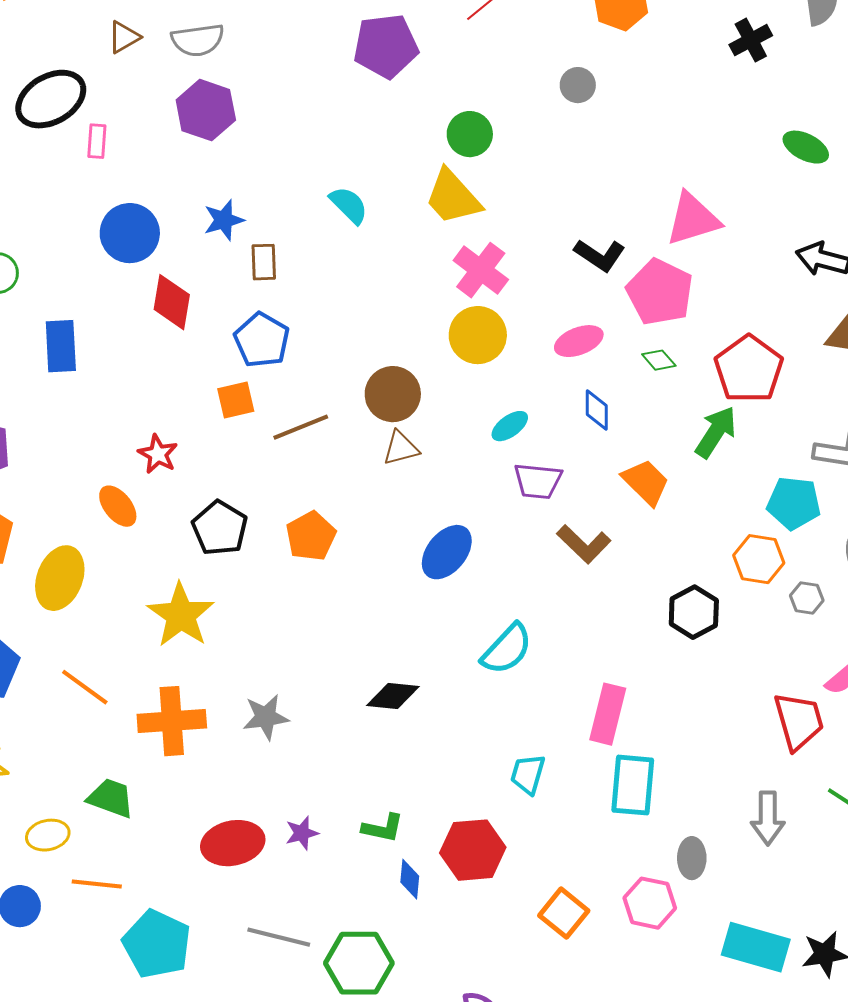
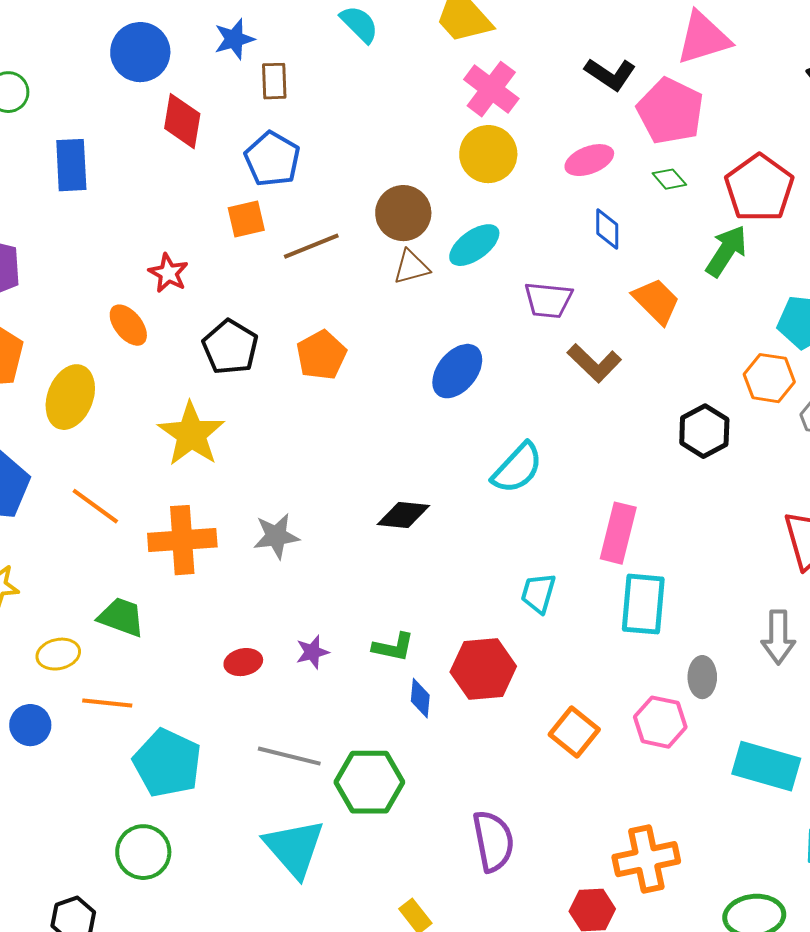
cyan ellipse: (510, 426) -> (474, 245), moved, size x1.4
red ellipse: (233, 843) -> (243, 662), size x0.6

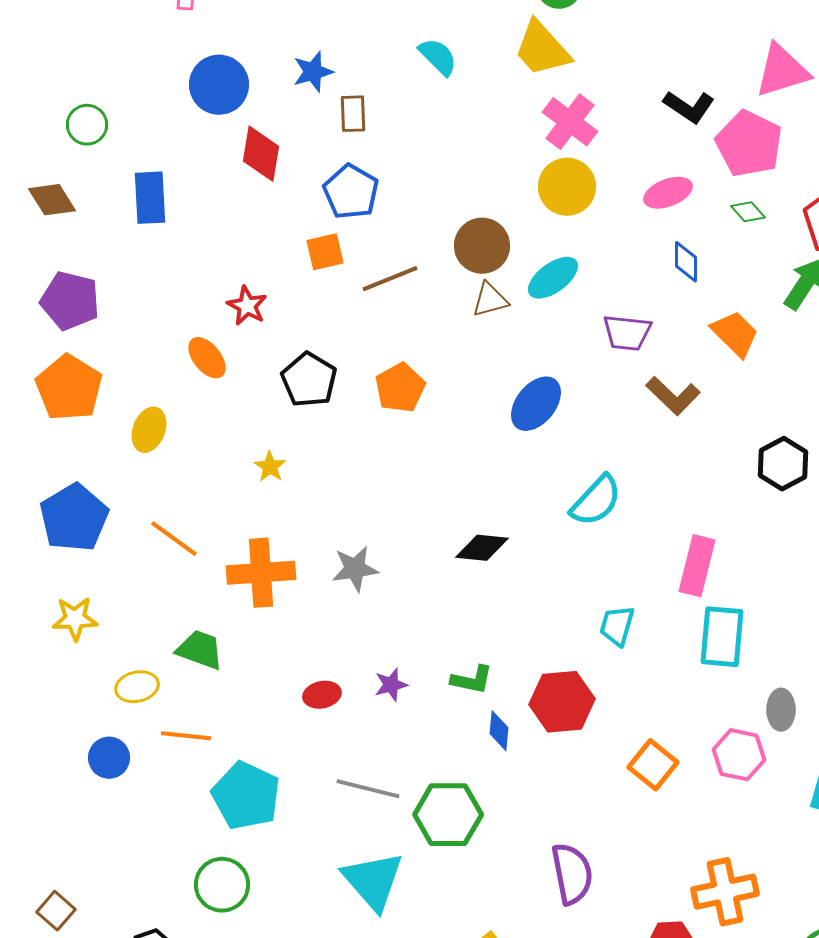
yellow ellipse: (70, 397) -> (149, 430), size x0.7
yellow star: (191, 434) -> (270, 467), size x0.5

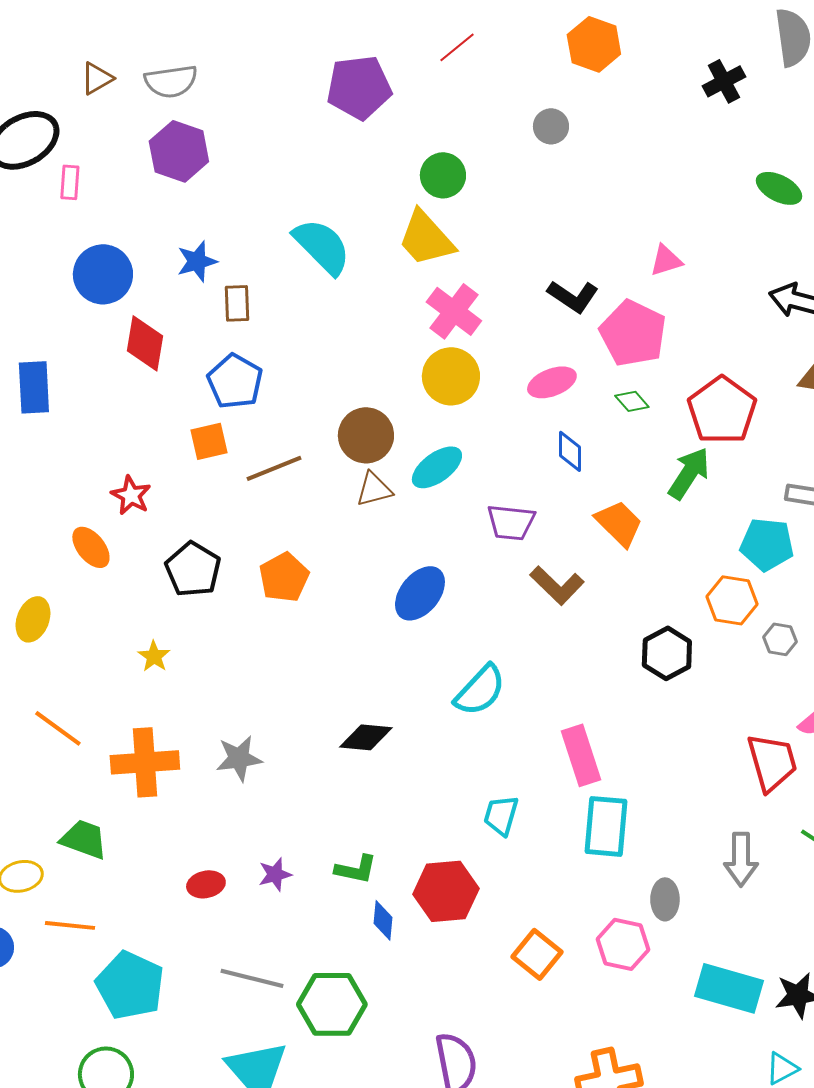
cyan semicircle: (438, 57) -> (322, 246), size x1.5
pink triangle: (782, 71) -> (666, 260), size x0.6
pink rectangle: (697, 566) -> (581, 755), turned -32

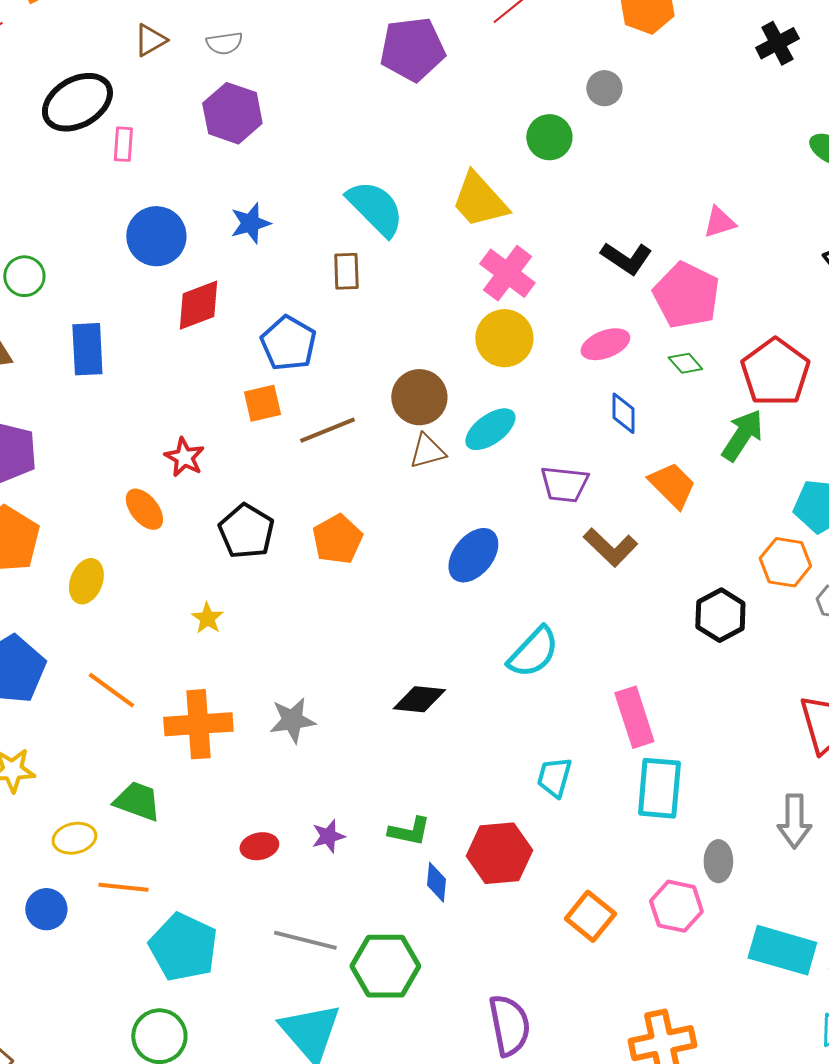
gray semicircle: (171, 81) -> (224, 43), size x0.7
green circle: (443, 175) -> (549, 137), moved
brown rectangle: (237, 303) -> (346, 271), moved
red diamond: (145, 343) -> (198, 305), turned 60

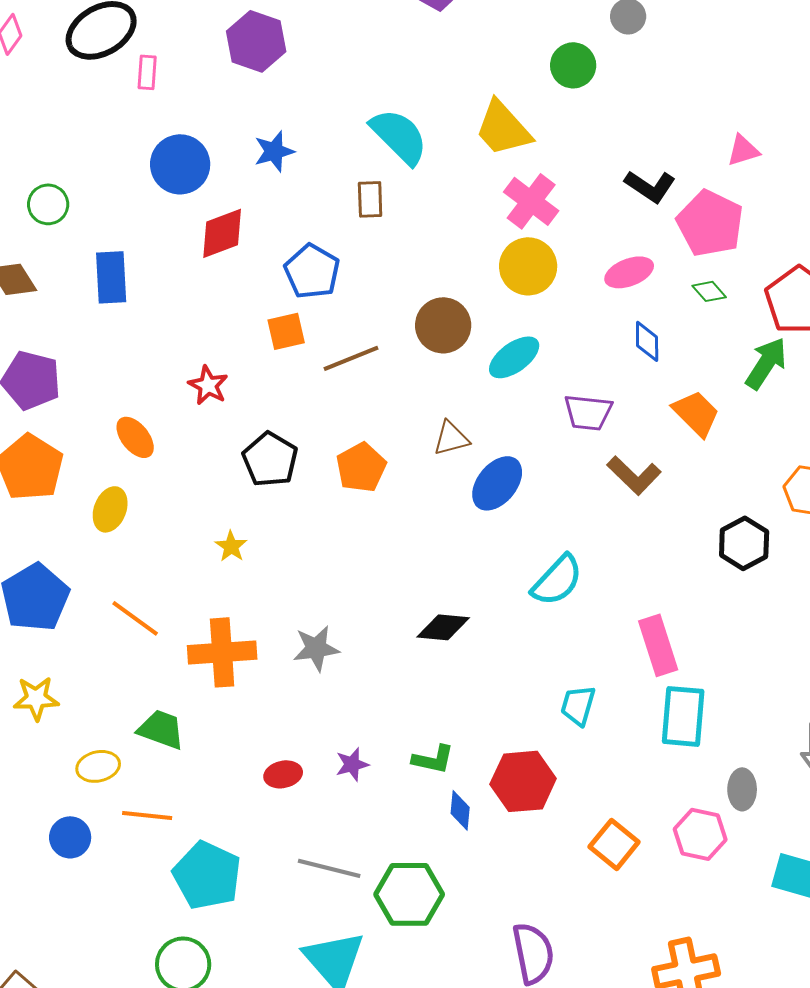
brown triangle: (427, 451) -> (451, 438), moved
orange ellipse: (144, 509) -> (135, 437), moved

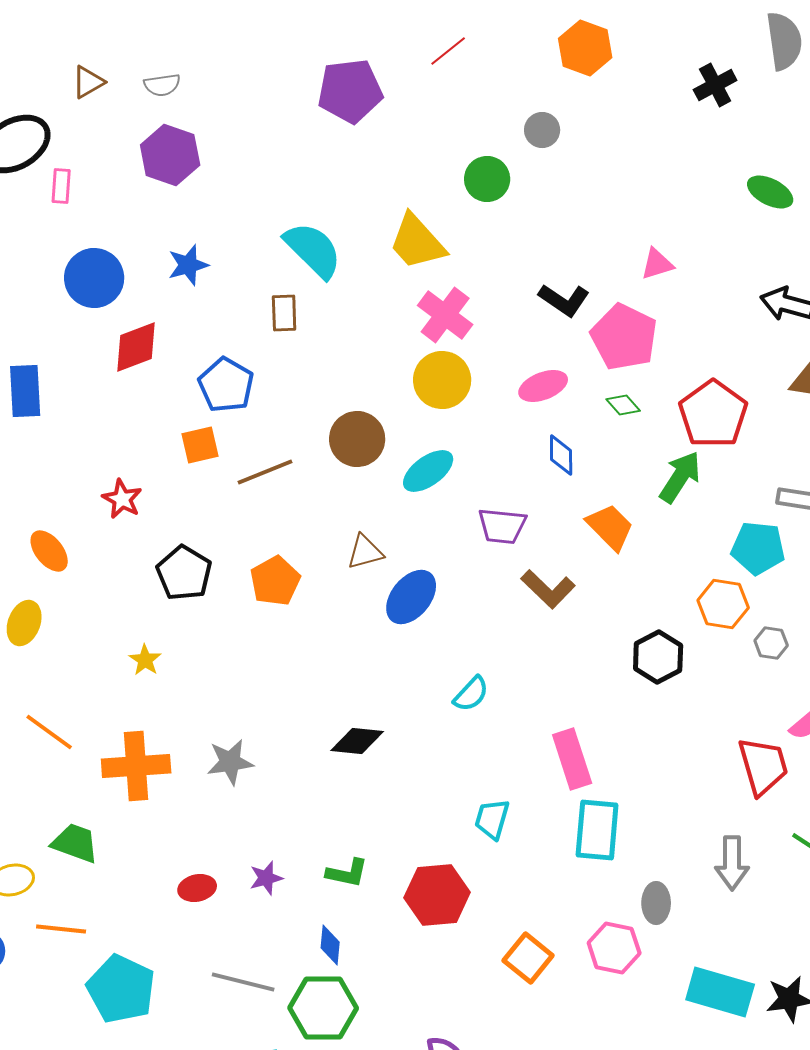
cyan semicircle: (557, 580) -> (471, 694), size x0.7
blue diamond: (460, 810) -> (330, 945), moved

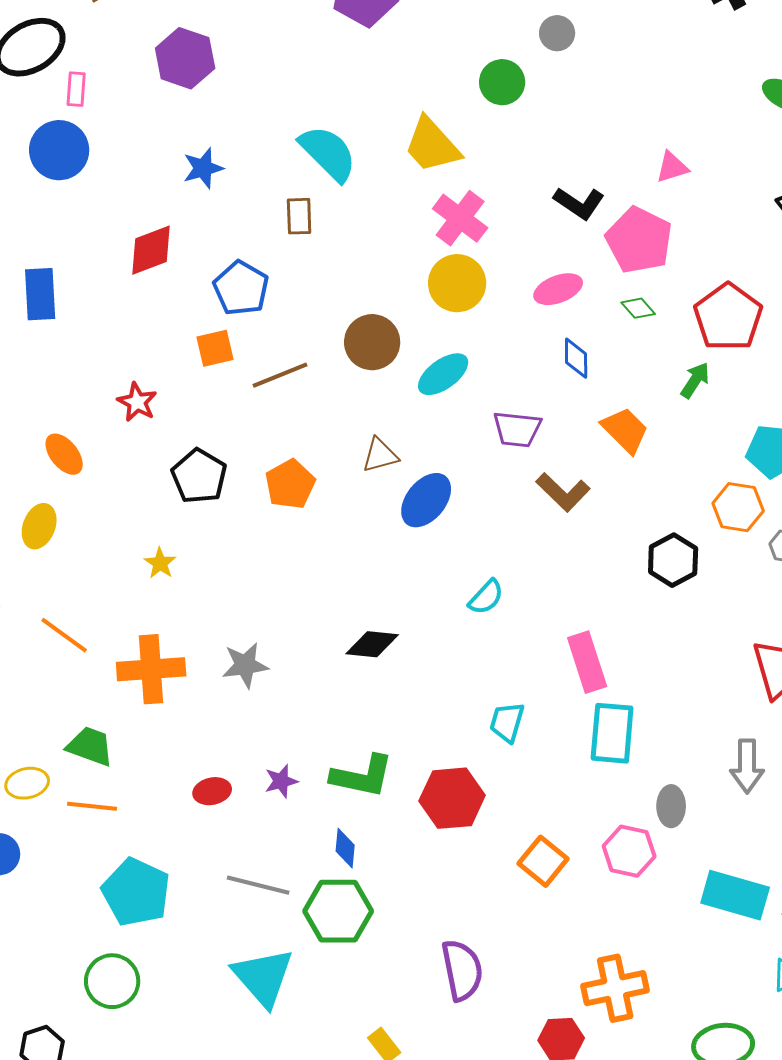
blue circle: (94, 278) -> (59, 150), moved
green arrow: (680, 477) -> (695, 380), size x0.7
green L-shape: (347, 873) -> (362, 776), size x1.5
orange line: (61, 929) -> (92, 806), moved

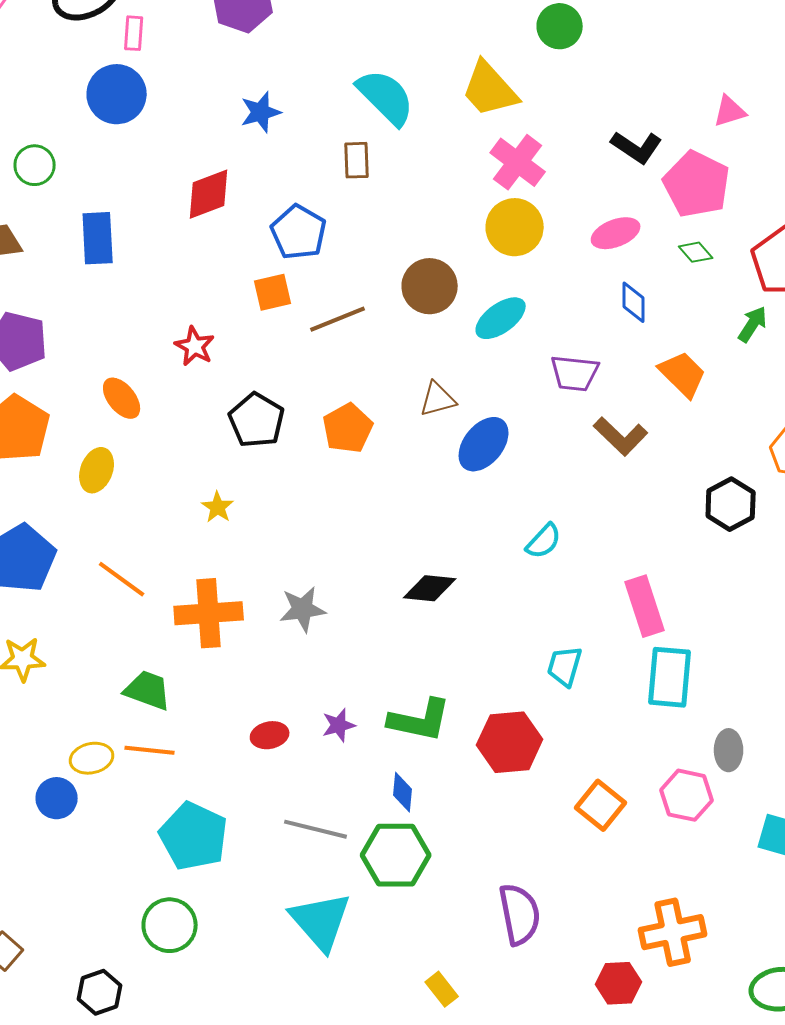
yellow ellipse: (27, 783) -> (92, 758), moved

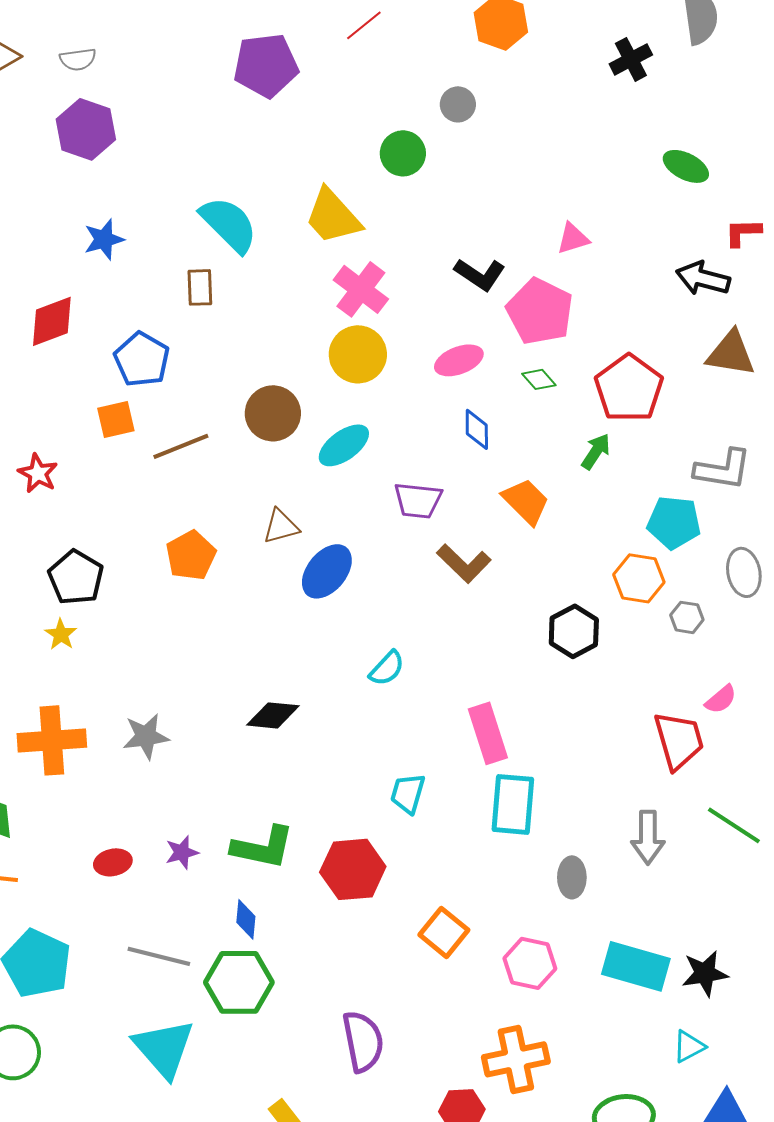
black pentagon: (257, 420) -> (76, 577), moved
pink hexagon: (687, 795) -> (530, 963), moved

